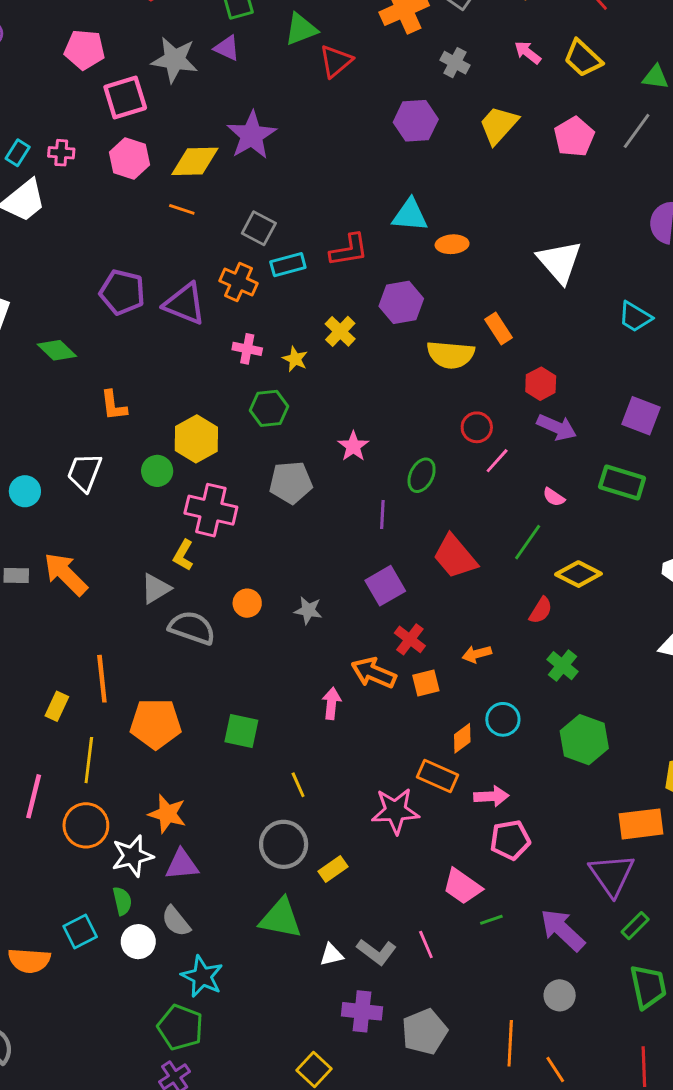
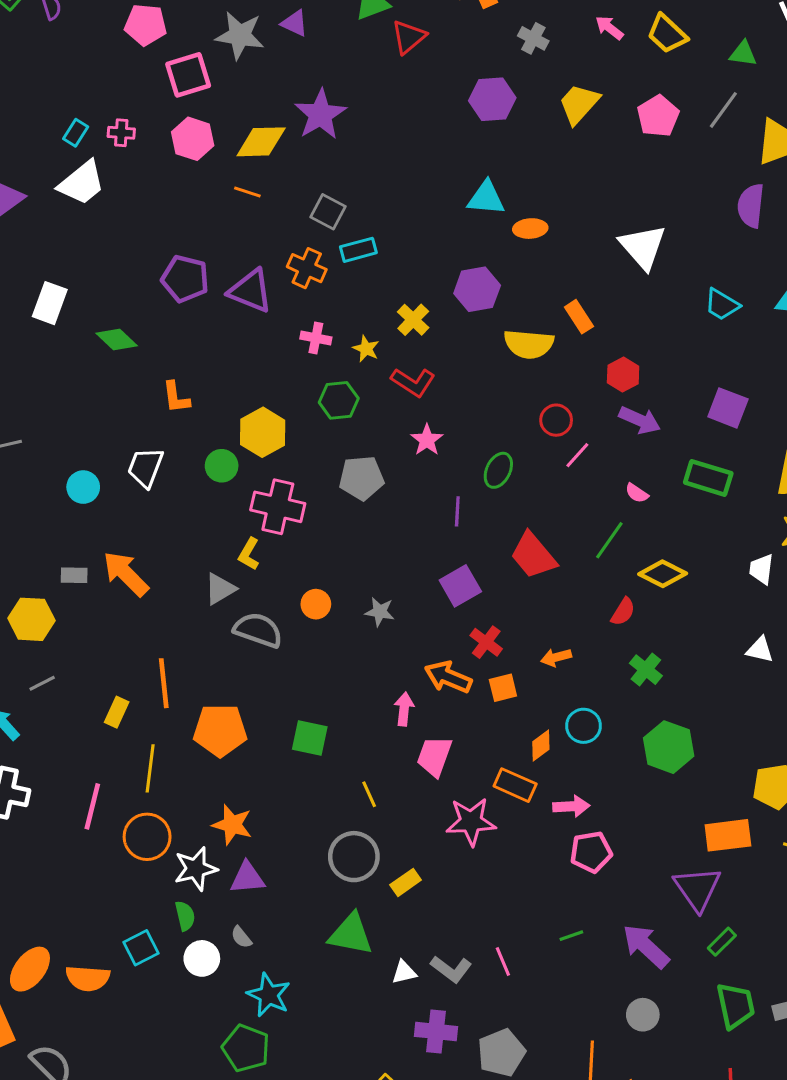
red L-shape: (349, 250) -> (413, 382), moved, turned 42
pink trapezoid: (462, 886) -> (434, 756), moved, turned 75
gray semicircle: (176, 921) -> (241, 937), size x0.7

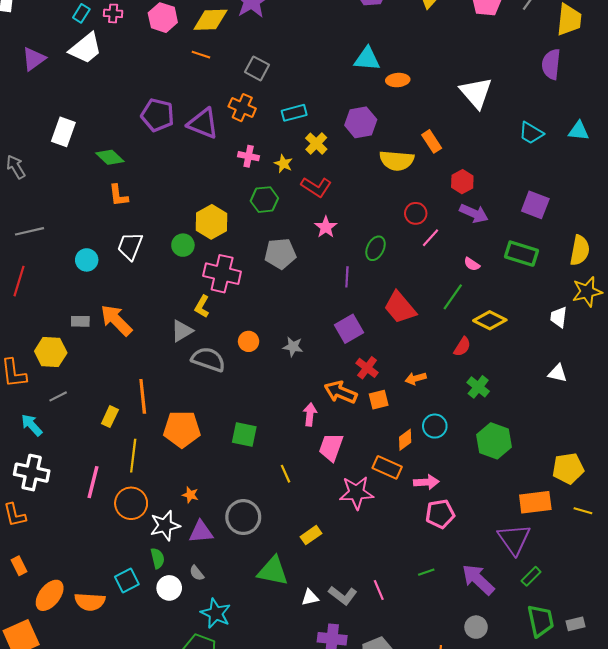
cyan rectangle: (358, 250) -> (294, 113), moved
orange L-shape: (176, 397) -> (118, 195), moved
orange star: (232, 825) -> (190, 495), size x0.6
gray circle: (354, 857) -> (243, 517), moved

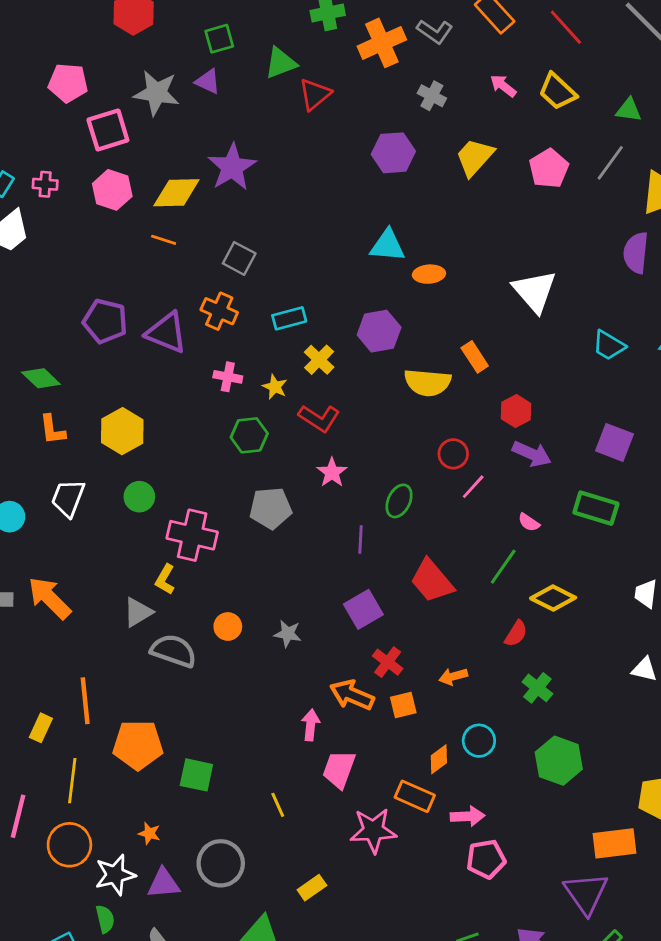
yellow hexagon: (212, 222) -> (122, 431), moved
green square: (244, 435) -> (196, 775), moved

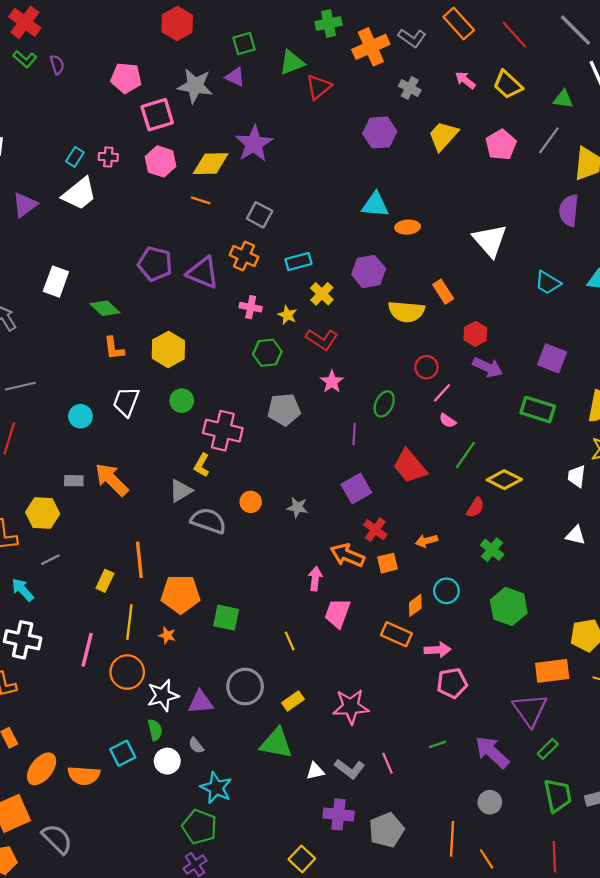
pink semicircle: (529, 522) -> (448, 421), moved
pink star: (373, 831) -> (351, 707), moved
orange star: (149, 833) -> (167, 635), moved
yellow rectangle: (312, 888) -> (293, 701), moved

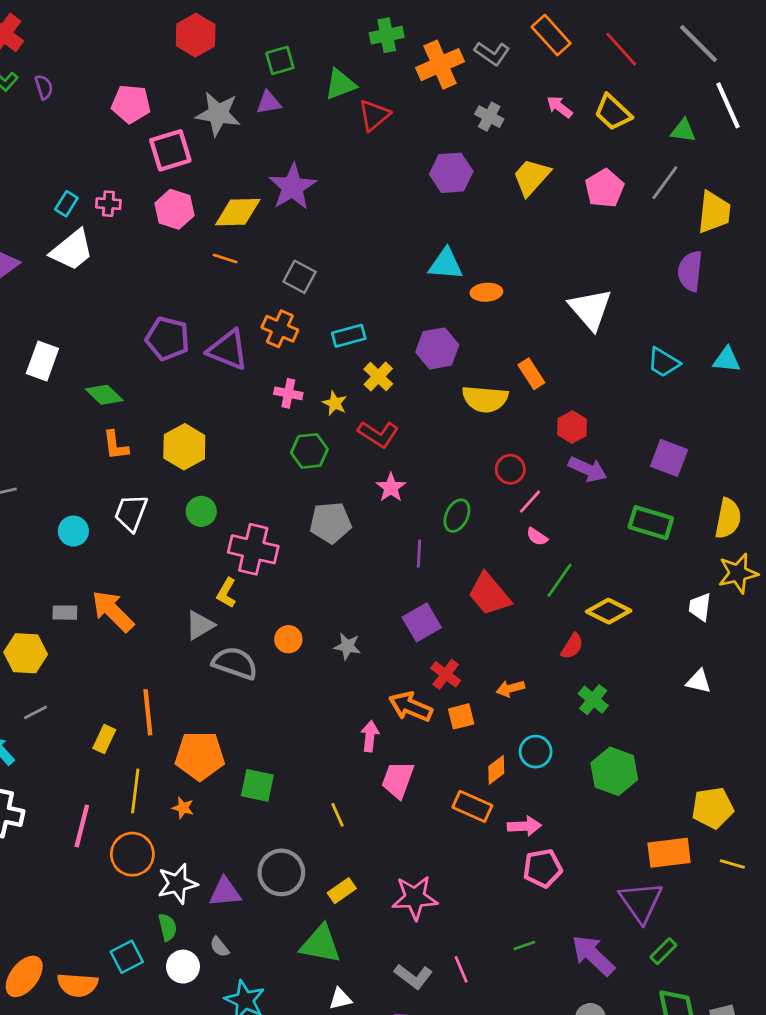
purple triangle: (235, 77) -> (269, 103), turned -35
white triangle: (315, 771) -> (340, 999), moved

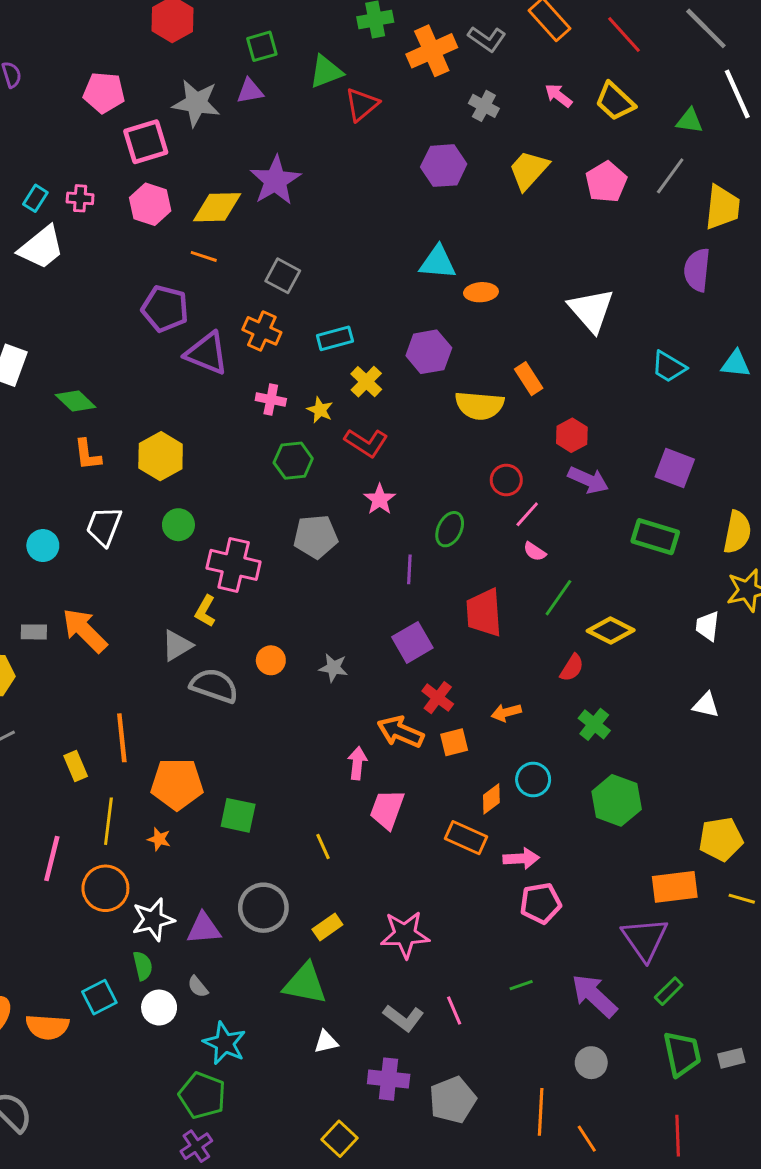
purple pentagon: (168, 339) -> (165, 309), moved
red trapezoid: (489, 594) -> (484, 613), turned 36
yellow rectangle: (104, 739) -> (76, 766), turned -48

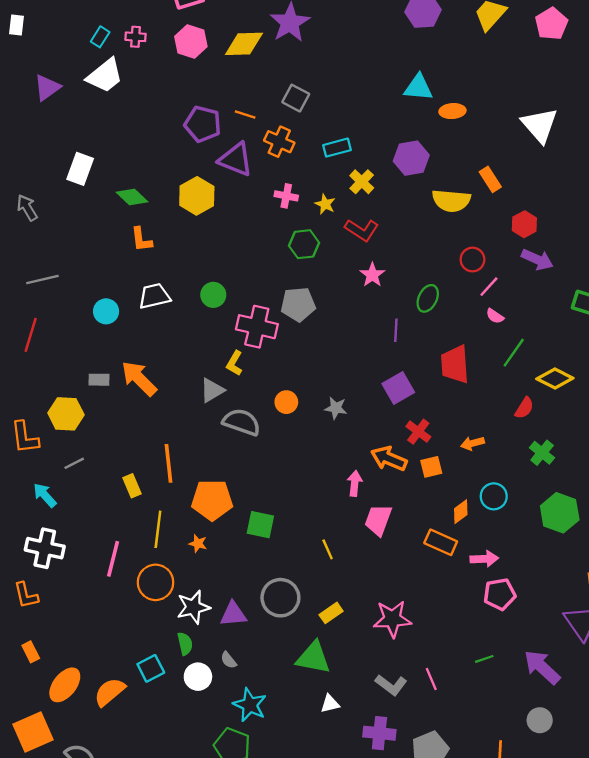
orange line: (204, 256) -> (245, 115), moved
yellow hexagon: (161, 456) -> (197, 196), moved
white trapezoid: (104, 526) -> (154, 296), turned 56
gray pentagon: (316, 537) -> (298, 304), moved
orange semicircle: (47, 1027) -> (110, 692), turned 136

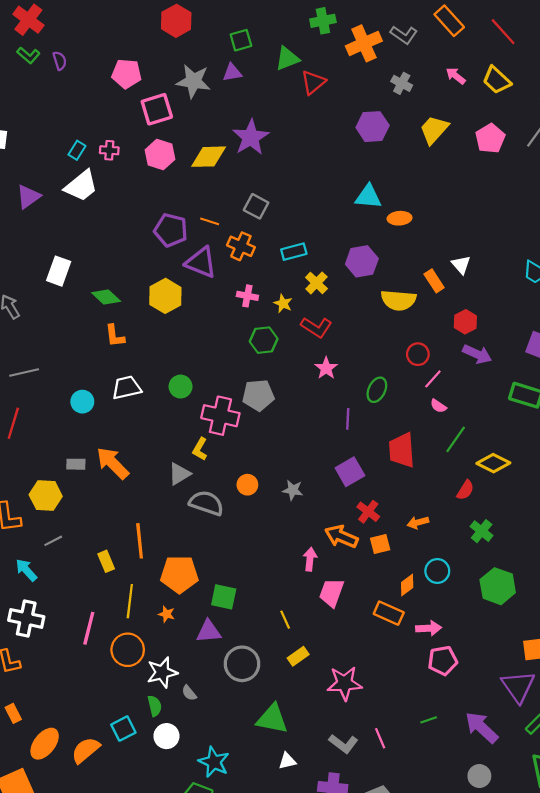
white triangle: (540, 125) -> (461, 265), moved, size x0.6
yellow rectangle: (331, 613) -> (298, 656), moved
purple triangle: (233, 614) -> (209, 631), moved
gray semicircle: (229, 660) -> (189, 693), moved

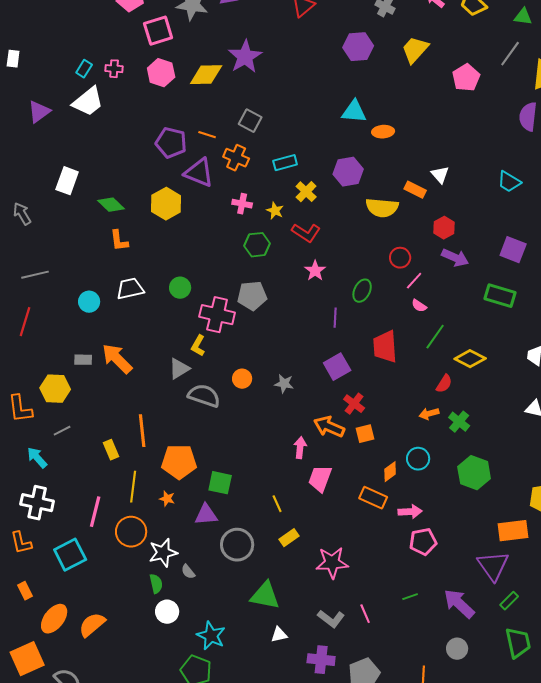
pink pentagon: (490, 138) -> (466, 78), moved
orange rectangle: (434, 281) -> (415, 190), turned -30
orange arrow: (418, 522) -> (429, 414), moved
cyan square: (123, 729) -> (70, 555), moved, size x1.4

